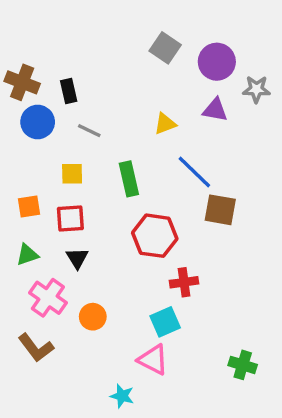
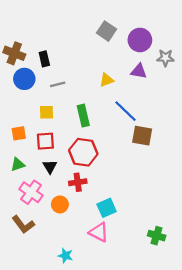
gray line: (89, 131) -> (58, 84), turned -40
red hexagon: (155, 236) -> (83, 152), moved
red cross: (184, 282) -> (78, 182), moved
cyan star: (122, 396) -> (65, 256), moved

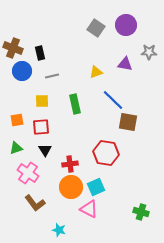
purple circle: (140, 40) -> (126, 25), moved
red hexagon: (83, 152) -> (106, 153), moved
orange circle: (60, 204) -> (71, 187), moved, size x1.5
brown L-shape: (23, 224) -> (35, 203), moved

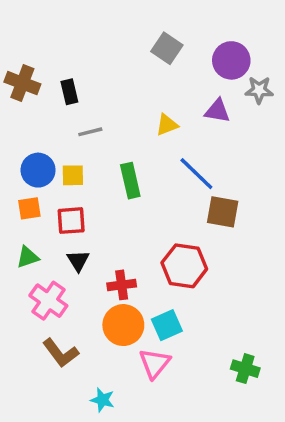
purple circle: (126, 25) -> (231, 60), moved
blue circle: (22, 71) -> (38, 170), moved
pink triangle: (89, 209) -> (155, 363), turned 42

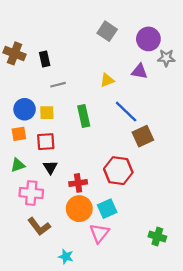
brown square: (223, 212) -> (143, 136), turned -35
pink cross: (48, 301) -> (31, 193), turned -30

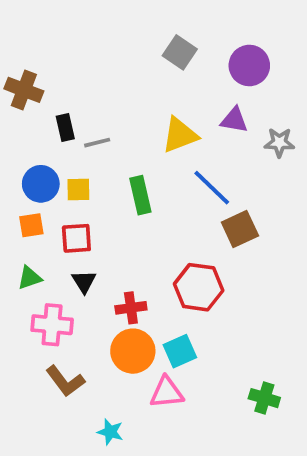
gray star: (166, 58) -> (279, 143), moved
black rectangle: (45, 59) -> (65, 127), moved
yellow triangle: (107, 80) -> (180, 135), size x1.5
pink triangle: (99, 233) -> (167, 392), turned 45

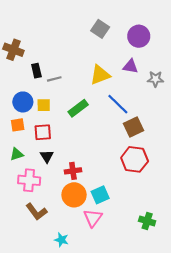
green rectangle: (140, 195) -> (78, 108), turned 66
red hexagon: (199, 287) -> (135, 159), moved
pink triangle: (167, 392) -> (93, 218), turned -48

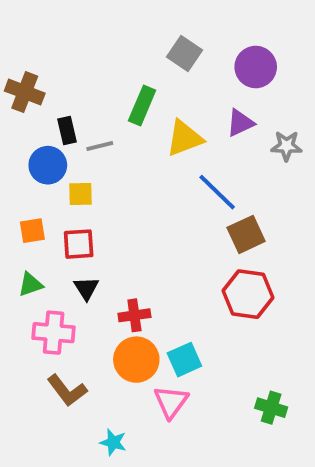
purple triangle: (130, 66) -> (240, 123), turned -35
blue circle: (23, 102) -> (48, 165), moved
green rectangle: (78, 108) -> (142, 105), moved, turned -30

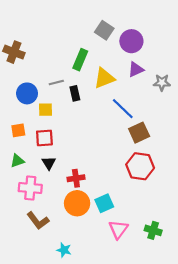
purple circle: (256, 67) -> (131, 41), moved
black rectangle: (67, 131) -> (75, 93), moved
pink triangle: (171, 402) -> (118, 229), moved

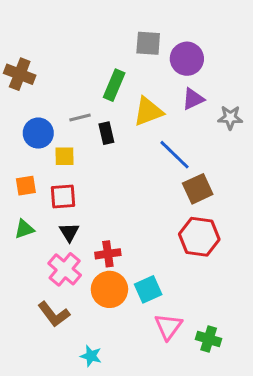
gray square: (104, 30) -> (148, 43), turned -30
pink cross: (30, 188) -> (65, 269), moved, turned 35
green cross: (153, 230) -> (209, 339), moved

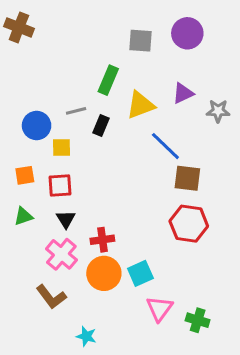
purple circle: (187, 59) -> (187, 33), moved
brown cross: (20, 74) -> (19, 27), moved
black rectangle: (106, 133) -> (101, 126), turned 36
brown square: (198, 189) -> (187, 178), turned 32

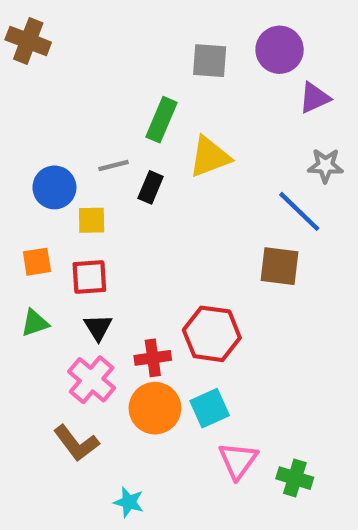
purple triangle: (183, 93) -> (315, 98), moved
blue line: (165, 146) -> (299, 211), moved
red hexagon: (189, 224) -> (212, 334), moved

